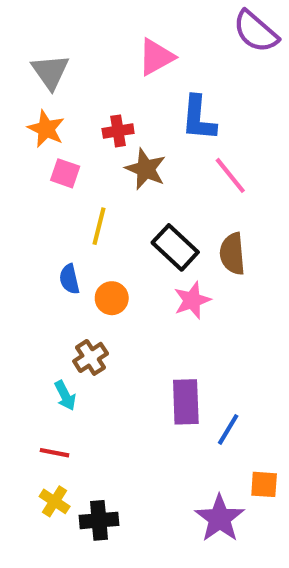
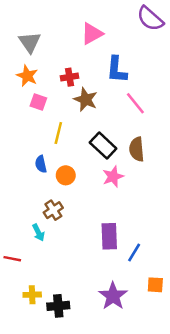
red line: (55, 453) -> (12, 259), moved
yellow cross: (55, 501) -> (32, 295), turned -35
purple star: (220, 518) -> (113, 296), moved

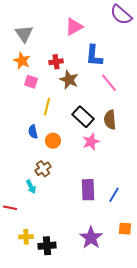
blue line: (134, 252) -> (114, 195), moved

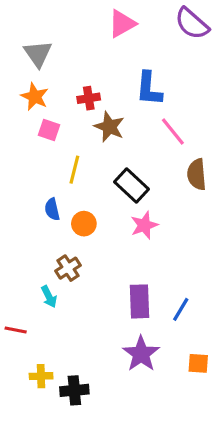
pink triangle: (74, 27) -> (122, 24), moved
brown semicircle: (110, 120) -> (197, 174), moved
purple star: (91, 238) -> (141, 354), moved

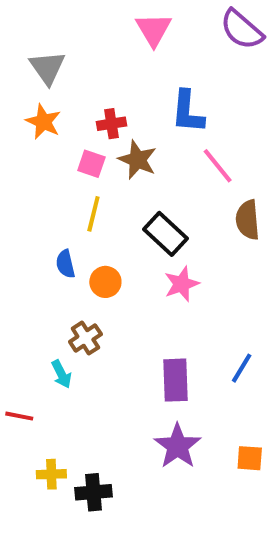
pink triangle: (122, 24) -> (154, 30), turned -32
pink square: (49, 130) -> (91, 164), moved
blue line: (181, 309) -> (242, 368), moved

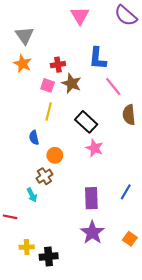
orange circle: (105, 282) -> (55, 155), moved
pink star: (182, 284) -> (94, 148), turned -30
orange square: (250, 458) -> (130, 239), turned 32

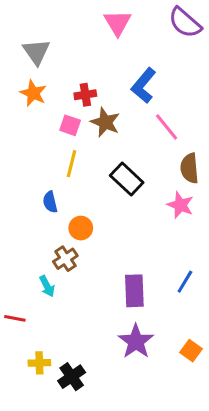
blue L-shape: (98, 58) -> (144, 86), turned 35
pink star: (94, 148) -> (180, 205), moved
black cross: (49, 256) -> (72, 377), turned -30

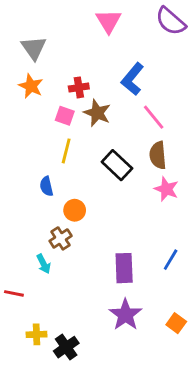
brown semicircle: (190, 168) -> (158, 155), moved

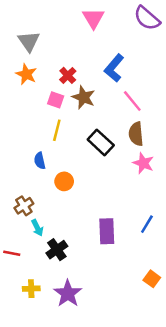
red cross: (79, 87) -> (68, 75), turned -35
brown cross: (61, 238) -> (24, 206), moved
purple star: (125, 315) -> (68, 293), moved
black cross: (66, 347) -> (57, 250), moved

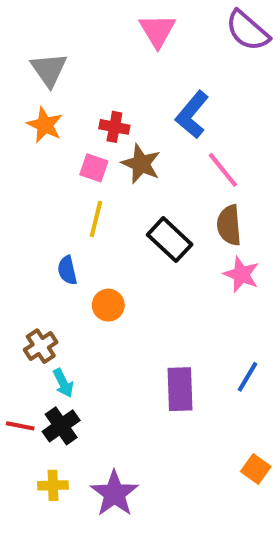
red cross: (68, 75) -> (114, 127), turned -35
black cross: (57, 250) -> (61, 426), moved

